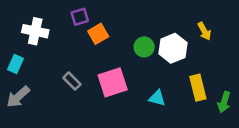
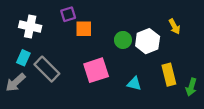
orange square: (98, 34) -> (84, 29), turned 30
cyan rectangle: (16, 64) -> (23, 58), moved
gray rectangle: (72, 81) -> (47, 69), moved, size x1.6

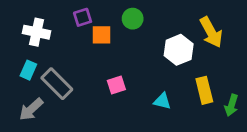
yellow arrow: (174, 27) -> (211, 32), size x1.6
green circle: (123, 40) -> (133, 19), moved
pink square: (96, 70) -> (116, 85), size x0.6
gray arrow: (16, 82) -> (31, 109), moved

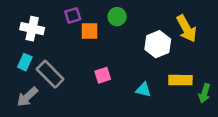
yellow rectangle: (204, 90) -> (180, 80), turned -75

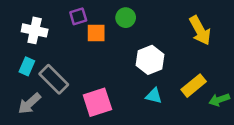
white hexagon: (158, 44) -> (150, 60), moved
pink square: (103, 75) -> (97, 102), moved, size x1.6
yellow rectangle: (180, 80) -> (194, 86), turned -40
green arrow: (204, 93) -> (219, 100), turned 54

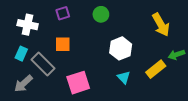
orange square: (96, 33) -> (63, 44), moved
cyan triangle: (154, 96) -> (124, 77), turned 32
green arrow: (219, 100) -> (176, 55), moved

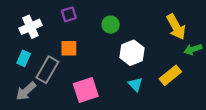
green circle: (101, 14) -> (111, 25), moved
white cross: (28, 25) -> (30, 27), turned -36
green arrow: (176, 55) -> (193, 49), moved
gray rectangle: (43, 64) -> (47, 70), turned 75

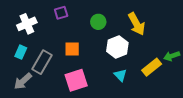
yellow arrow: (176, 27) -> (137, 24), moved
orange square: (69, 48) -> (72, 49), moved
green arrow: (193, 49) -> (172, 56), moved

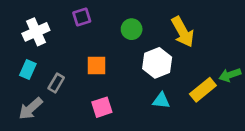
gray rectangle: (42, 62) -> (56, 83), size x0.6
cyan triangle: (120, 75) -> (161, 101), turned -40
pink square: (76, 80) -> (102, 107), size x0.7

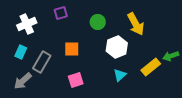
gray rectangle: (56, 83) -> (42, 62), size x1.5
cyan triangle: (161, 101) -> (120, 75), turned -48

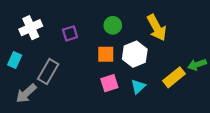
purple square: (61, 13) -> (70, 33), moved
orange square: (72, 49) -> (106, 54), moved
cyan rectangle: (21, 52) -> (15, 60), moved
pink square: (76, 80) -> (109, 83), moved

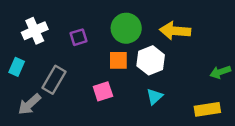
green circle: (113, 25) -> (126, 28), size x1.5
yellow arrow: (157, 28) -> (175, 31), turned 124
yellow rectangle: (174, 77) -> (207, 109), moved, turned 30
pink square: (109, 83) -> (103, 91), moved

